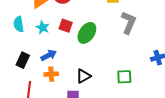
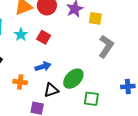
green ellipse: (87, 33) -> (73, 79), moved
blue arrow: (49, 55) -> (43, 67), moved

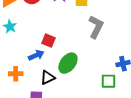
red square: (44, 37) -> (49, 41), moved
green square: (91, 99) -> (109, 81), moved

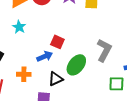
gray L-shape: (96, 27) -> (104, 50), moved

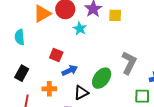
cyan star: (19, 27) -> (80, 29), moved
red square: (57, 42) -> (56, 55), moved

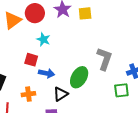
cyan star: (80, 29) -> (43, 39), moved
blue arrow: (70, 70) -> (47, 73), turned 42

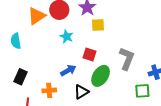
yellow square: (85, 13) -> (98, 25), moved
red square: (31, 60) -> (89, 54), moved
blue arrow: (47, 73) -> (68, 70), turned -42

